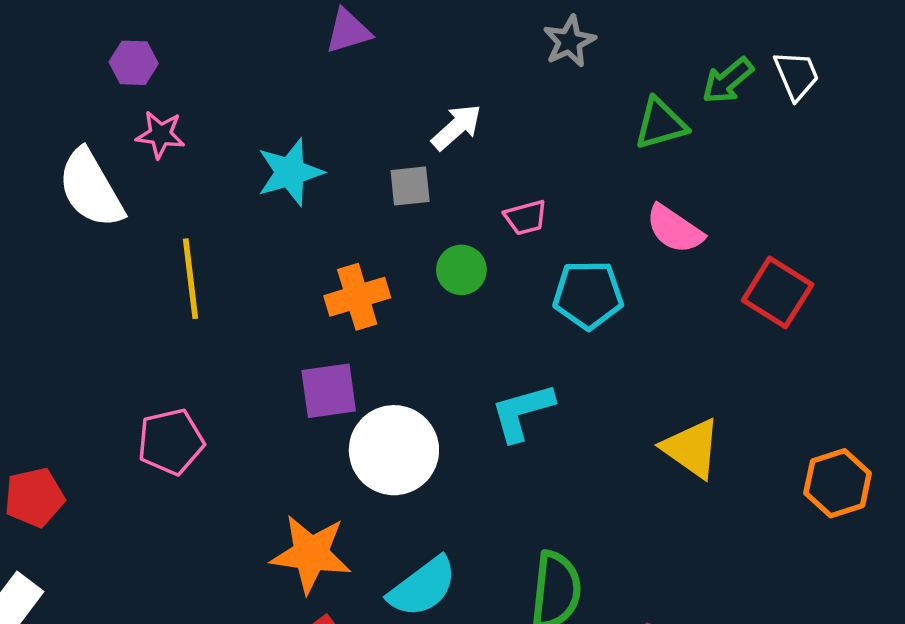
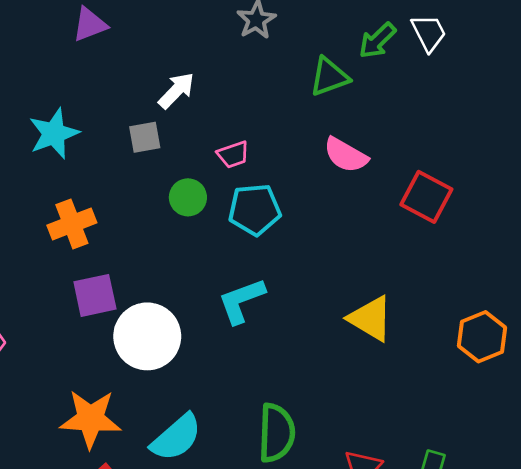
cyan pentagon: (588, 295) -> (255, 210), moved
orange cross: (357, 297) -> (72, 224), moved

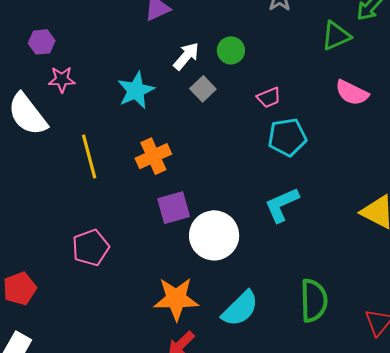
white arrow: (176, 91) -> (186, 56), moved
gray square: (145, 137) -> (203, 89), turned -30
green circle: (188, 197) -> (231, 50), moved

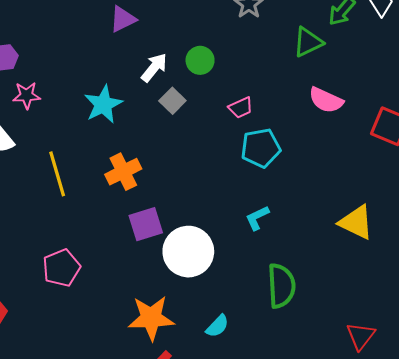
cyan L-shape: (282, 205) -> (257, 218), size x0.7
green semicircle: (314, 301) -> (281, 286), moved
cyan semicircle: (240, 309) -> (217, 326), size x0.6

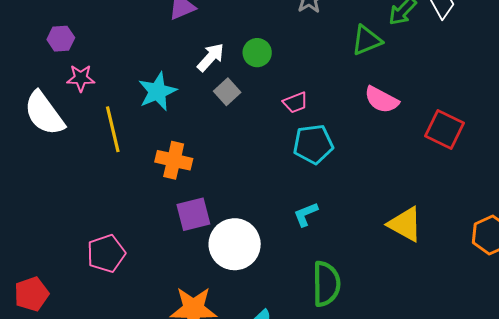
orange cross: (123, 172) -> (174, 160), turned 36
yellow line: (57, 174) -> (113, 129), moved

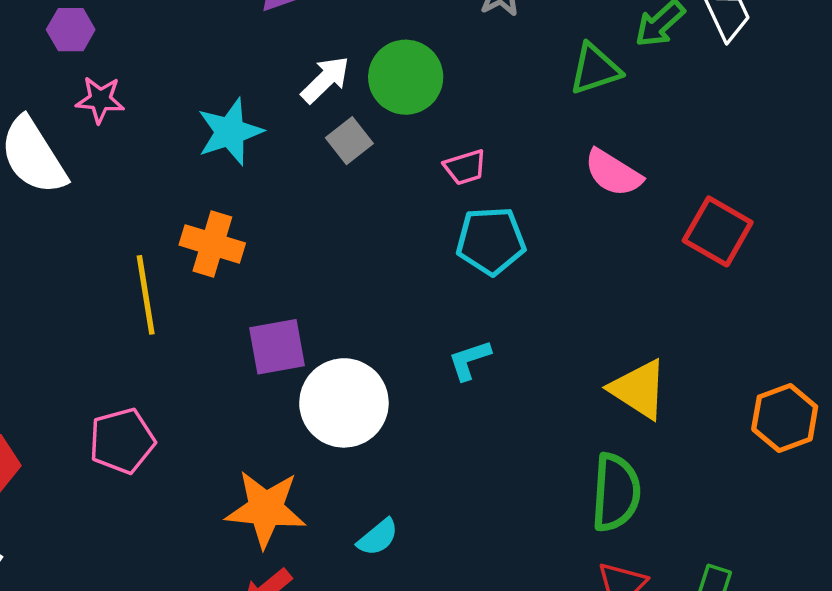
green circle: (257, 53) -> (406, 77), size x1.5
yellow line: (113, 129) -> (146, 295), moved
orange cross: (174, 160) -> (212, 244), moved
pink pentagon: (106, 253) -> (122, 441), moved
green semicircle: (326, 284) -> (616, 492), moved

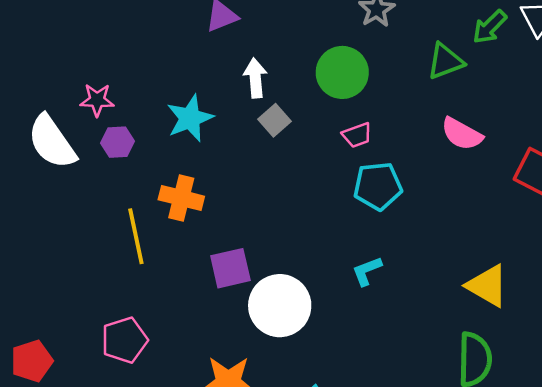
purple hexagon: (71, 30) -> (118, 142), moved
green circle: (406, 77) -> (342, 72), moved
white arrow: (325, 80) -> (255, 78), turned -48

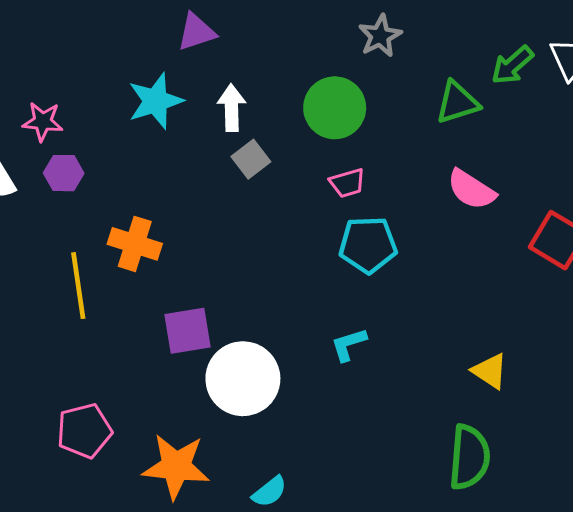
cyan star: (190, 118) -> (155, 101), moved
yellow triangle: (487, 286) -> (490, 371), size x0.7
pink pentagon: (124, 340) -> (84, 431), moved

